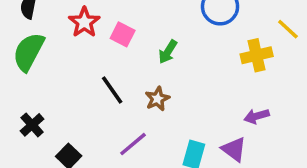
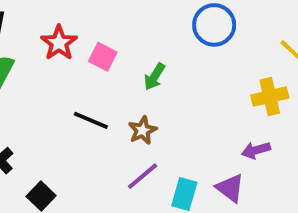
yellow cross: (257, 55) -> (270, 97), moved
black line: (112, 90) -> (91, 120), turned -32
purple line: (133, 144) -> (143, 176), moved

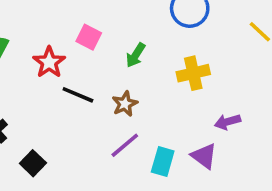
red star: (59, 43) -> (49, 62), moved
yellow cross: (270, 97) -> (193, 73), moved

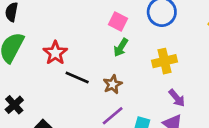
pink square: (89, 37) -> (118, 21), moved
purple arrow: (228, 122) -> (177, 98), moved, turned -114

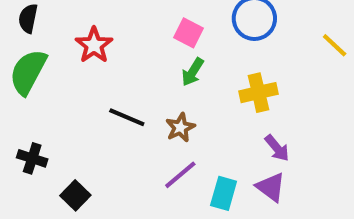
red star: (55, 53) -> (94, 45), moved
black cross: (14, 105) -> (32, 158), turned -30

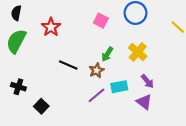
green arrow: (193, 72) -> (107, 54), moved
yellow cross: (258, 93) -> (138, 52), turned -36
cyan rectangle: (224, 193) -> (119, 87), moved, turned 63

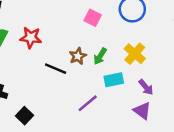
red star: (51, 27) -> (31, 38), moved, turned -30
brown star: (96, 70) -> (78, 56), moved
cyan rectangle: (119, 87) -> (114, 80), moved

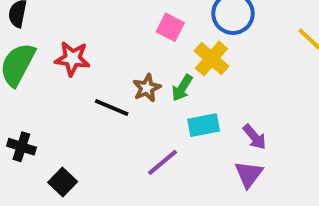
yellow cross: (135, 54) -> (211, 59), moved
purple triangle: (142, 111) -> (249, 174), turned 30

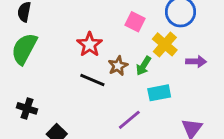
red star: (72, 59) -> (90, 44), moved, turned 30
purple arrow: (255, 137) -> (196, 62), moved, turned -48

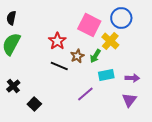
pink square: (135, 22) -> (89, 25), size x1.6
purple arrow: (196, 62) -> (132, 78), moved
black cross: (27, 108) -> (13, 86), turned 32

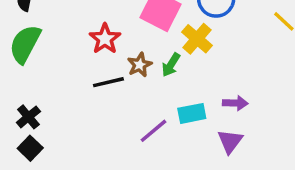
black line: (59, 66) -> (108, 82), turned -36
cyan rectangle: (106, 75) -> (192, 113), moved
black square: (34, 104) -> (30, 148), moved

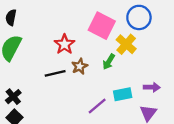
brown star: (140, 65) -> (80, 66), moved
black line: (108, 82) -> (55, 73), moved

